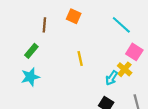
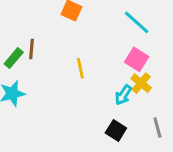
brown line: (44, 25) -> (31, 49), moved
pink square: (134, 52) -> (137, 59), moved

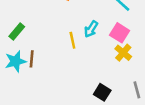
brown line: (31, 49) -> (32, 59), moved
cyan arrow: (123, 95) -> (91, 29), moved

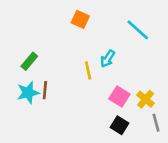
pink square: (120, 33) -> (119, 97), moved
yellow cross: (123, 53) -> (146, 99), moved

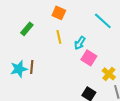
green rectangle: (29, 61) -> (27, 29), moved
yellow line: (88, 70) -> (59, 37), moved
pink square: (119, 97) -> (89, 58), moved

